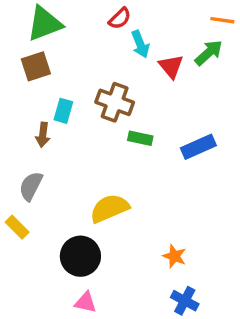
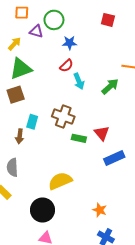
green arrow: (209, 53) -> (110, 86), moved
red triangle: (171, 66) -> (102, 133), moved
blue rectangle: (198, 147) -> (114, 158), moved
gray semicircle: (31, 186) -> (12, 167), turned -30

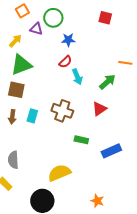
orange square: (22, 13) -> (22, 11), turned -32
brown square: (16, 95) -> (16, 90), turned 30
red triangle: (102, 133) -> (99, 109), moved, turned 35
brown arrow: (20, 136) -> (12, 117), moved
green rectangle: (79, 138) -> (81, 140), moved

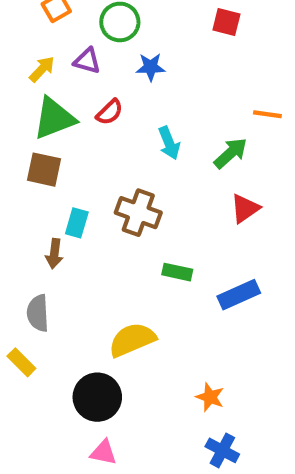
purple triangle: (36, 29) -> (87, 61), moved
red semicircle: (65, 62) -> (110, 112), moved
red triangle: (99, 109) -> (245, 209), moved
brown arrow: (12, 117) -> (54, 254), moved

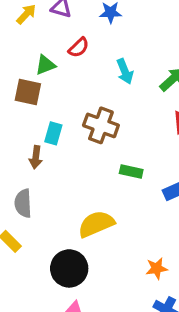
green triangle: (54, 118) -> (45, 65), moved, size x0.6
orange star: (210, 397) -> (157, 268), turned -30

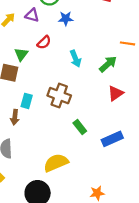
green triangle: (45, 65) -> (21, 54), turned -32
green rectangle: (131, 171) -> (80, 127), turned 40

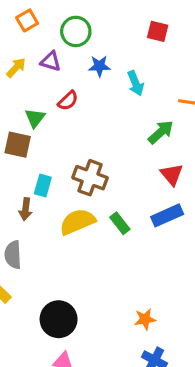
cyan arrow: (75, 59) -> (136, 83), moved
red triangle: (116, 93) -> (172, 175), turned -35
blue rectangle: (112, 139) -> (167, 215), moved
yellow semicircle: (56, 163) -> (77, 222), moved

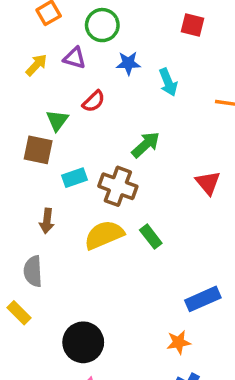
green arrow: (161, 132) -> (146, 145), moved
cyan rectangle: (43, 186) -> (75, 178), moved, turned 55
blue rectangle: (167, 215) -> (203, 299), moved

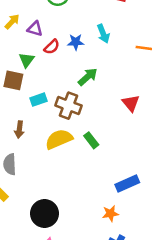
purple triangle: (75, 58) -> (35, 29), moved
blue star: (128, 63) -> (76, 42), moved

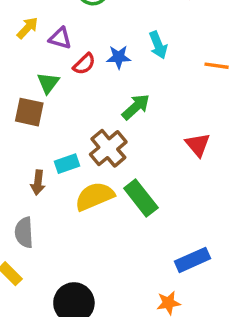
cyan rectangle: (39, 100) -> (67, 164), moved
brown cross: (68, 106) -> (108, 148), turned 30
green rectangle: (91, 140) -> (141, 198), size x1.5

